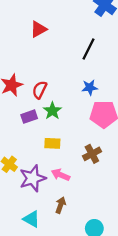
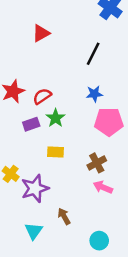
red semicircle: (40, 90) -> (42, 96), turned 30
pink arrow: (61, 175) -> (103, 187), moved
brown arrow: (61, 205) -> (64, 216), turned -49
cyan triangle: (31, 219) -> (34, 231), turned 36

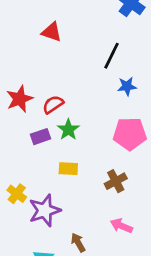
red triangle: (41, 33) -> (52, 32), turned 48
blue star: (94, 94) -> (127, 86), moved
pink arrow: (103, 187) -> (121, 226), moved

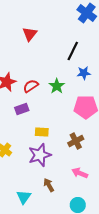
red triangle: (52, 32) -> (30, 34), turned 49
green star: (68, 130) -> (57, 86), moved
purple star: (45, 210) -> (40, 155), moved

